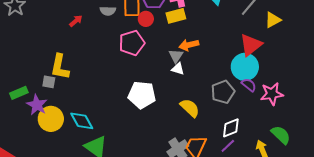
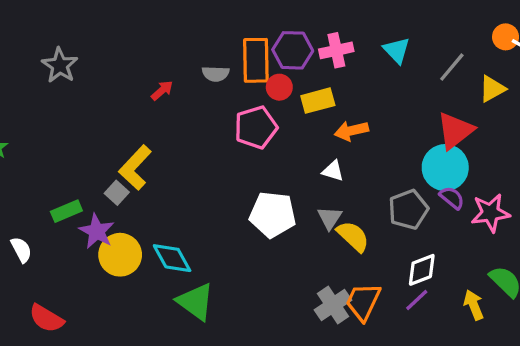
yellow rectangle: (176, 16) -> (318, 101), moved
gray triangle: (176, 56) -> (330, 218), moved
yellow L-shape: (60, 67) -> (135, 168), turned 32
gray square: (49, 82) -> (117, 193), turned 32

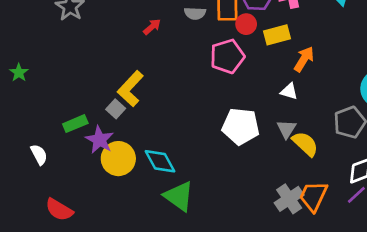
orange arrow: (351, 131) -> (304, 59), turned 135

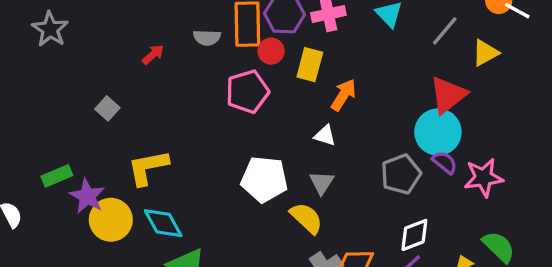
yellow rectangle: (277, 35) -> (310, 65), turned -60
yellow L-shape: (130, 89) -> (148, 167), moved, turned 36
gray square: (116, 109) -> (107, 108), moved
yellow semicircle: (305, 144) -> (306, 218), moved

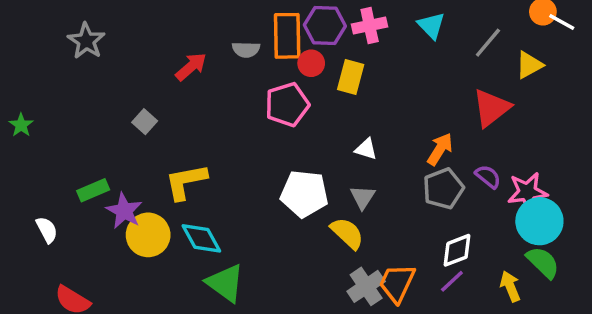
red arrow: (153, 54) -> (191, 67), size x1.4
orange arrow: (344, 95) -> (440, 149), moved
cyan circle: (438, 132) -> (539, 221), moved

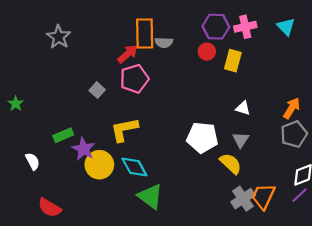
orange rectangle: (287, 36) -> (145, 33), moved
pink pentagon: (287, 104) -> (134, 79), moved
green star: (21, 125) -> (16, 104), moved

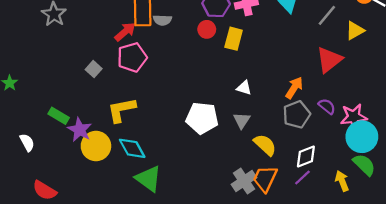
green rectangle: (63, 135) -> (59, 116), turned 54
yellow semicircle: (231, 164) -> (265, 145), moved

